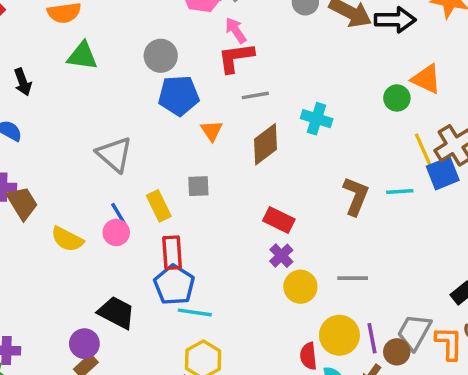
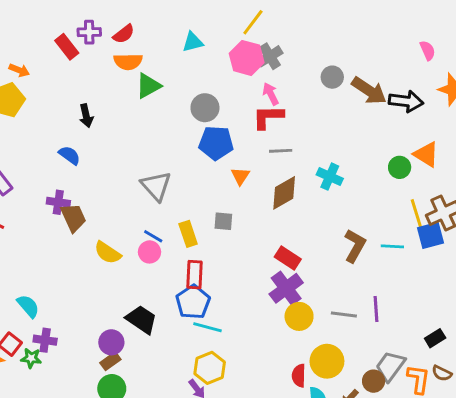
green triangle: (82, 56) -> (148, 86), moved, turned -44
blue line: (118, 214) -> (153, 236), turned -36
purple cross: (281, 256) -> (286, 288), size x1.6
purple line: (372, 338) -> (376, 309), moved

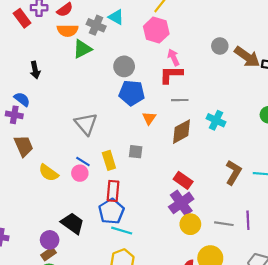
cyan triangle: (193, 42) -> (116, 17), turned 42
gray cross: (270, 56) -> (96, 25), moved, turned -36
purple cross: (58, 202) -> (14, 115), moved

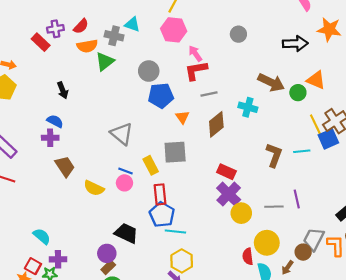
brown arrow: (247, 57) -> (271, 82), moved
gray square: (136, 152) -> (175, 152), size x1.6

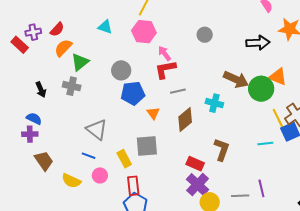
gray cross: (114, 36) -> (72, 86), moved
orange semicircle: (87, 46) -> (63, 48), turned 144
green circle: (298, 93) -> (261, 89), size x1.6
brown L-shape: (274, 155) -> (222, 150), moved
blue line: (125, 171) -> (89, 156), moved

